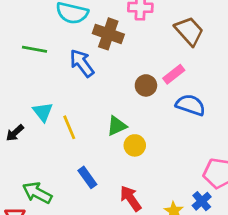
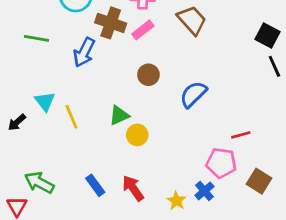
blue arrow: (82, 63) -> (84, 52), turned -116
pink rectangle: (174, 74) -> (143, 30), moved
blue semicircle: (191, 105) -> (193, 94), turned -64
blue rectangle: (87, 177) -> (95, 185), moved

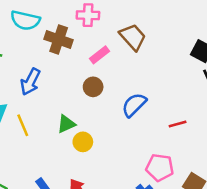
pink rectangle: (143, 30) -> (99, 55), moved
blue arrow: (84, 52) -> (30, 82), moved
red line: (241, 135) -> (178, 124), moved

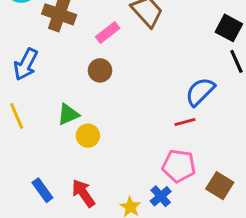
blue semicircle: (134, 105) -> (200, 92), moved
red line: (178, 124) -> (185, 122), moved

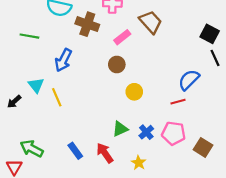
green triangle: (68, 114) -> (120, 129), moved
yellow circle: (88, 136) -> (134, 92), moved
blue cross: (161, 196) -> (146, 132), moved

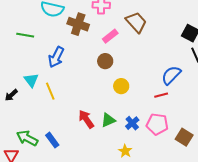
blue rectangle: (75, 151) -> (52, 140), moved
red arrow: (105, 153) -> (86, 119), moved

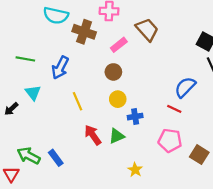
green line: (25, 35) -> (25, 59), moved
yellow circle: (121, 86) -> (118, 99), moved
yellow line: (50, 91) -> (78, 101), moved
red line: (161, 95) -> (174, 109), turned 40
blue cross: (132, 123) -> (135, 117), moved, turned 32

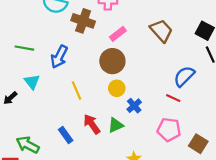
brown trapezoid: (147, 30) -> (161, 31), moved
brown circle: (113, 72) -> (112, 61), size x1.5
blue cross: (135, 117) -> (134, 106), turned -32
blue rectangle: (56, 158) -> (66, 135), moved

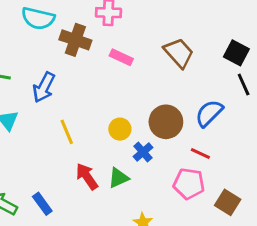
pink rectangle: (118, 34) -> (121, 57), turned 63
brown circle: (112, 61) -> (166, 122), moved
red line: (173, 98) -> (200, 153), moved
blue rectangle: (66, 135) -> (42, 204), moved

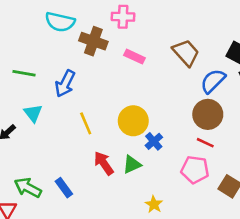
blue semicircle: (209, 113) -> (213, 81), moved
brown circle: (166, 122) -> (208, 114), moved
yellow circle: (120, 129) -> (133, 121), size x1.5

